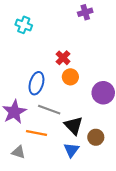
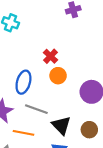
brown circle: (96, 137) -> (89, 130), moved

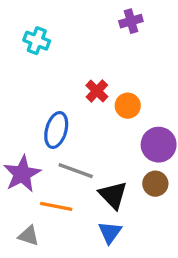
orange circle: (58, 76) -> (128, 106), moved
brown circle: (89, 130) -> (155, 184), moved

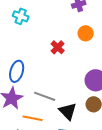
orange circle: (128, 106) -> (86, 33), moved
blue ellipse: (56, 130) -> (17, 71), moved

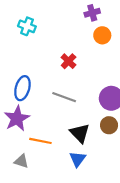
orange circle: (86, 33) -> (102, 35), moved
gray line: (45, 96) -> (64, 97), moved

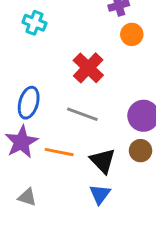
red cross: (69, 61) -> (88, 68), size x1.5
orange line: (40, 141) -> (59, 152), moved

